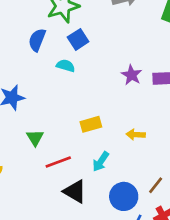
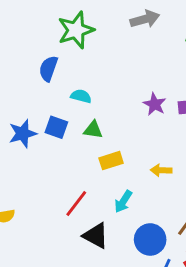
blue square: (78, 39) -> (56, 127), moved, turned -36
green triangle: (35, 138) -> (93, 130), moved, turned -48
red line: (58, 162) -> (76, 204), turned -30

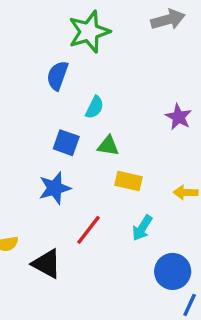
cyan semicircle: (81, 96) -> (95, 107), turned 102
blue star: (23, 134) -> (55, 188), moved
yellow rectangle: (111, 161) -> (129, 181), turned 30
black triangle: (96, 236) -> (47, 264), moved

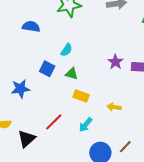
blue semicircle: (57, 76) -> (31, 27), moved, turned 72
blue star: (55, 188) -> (20, 89), moved
black triangle: (47, 264) -> (27, 139), turned 42

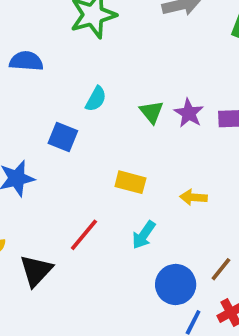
green triangle: (72, 74) -> (151, 112), moved, turned 40

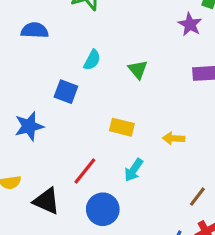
purple star: (189, 113) -> (190, 24), moved
black triangle: (36, 271) -> (47, 201), turned -48
blue circle: (176, 285) -> (103, 209), moved

